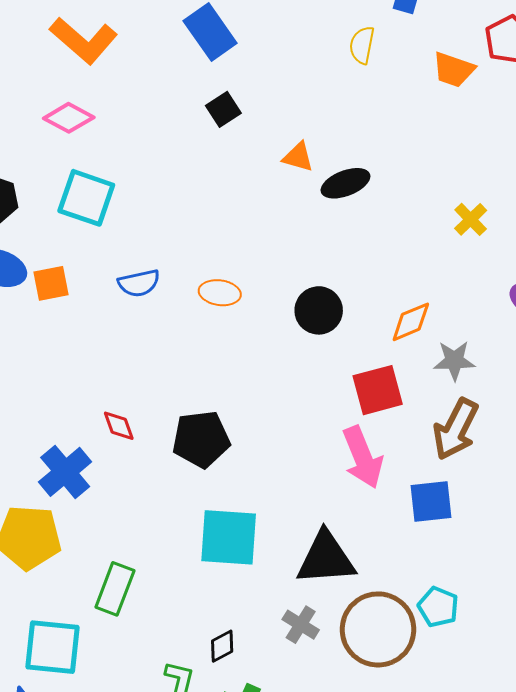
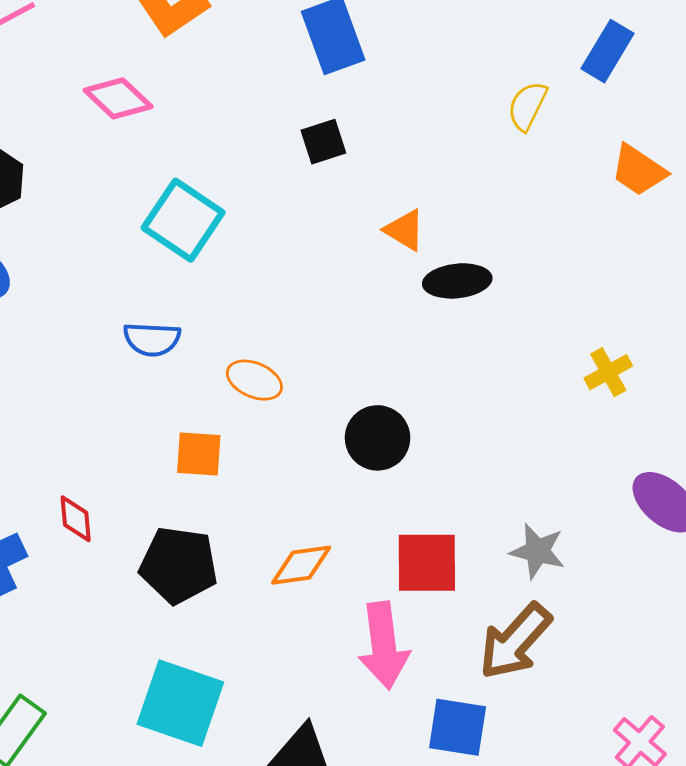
cyan square: (86, 198) -> (183, 220), moved
orange square: (51, 283) -> (199, 454), moved
orange diamond: (411, 322) -> (301, 565), moved

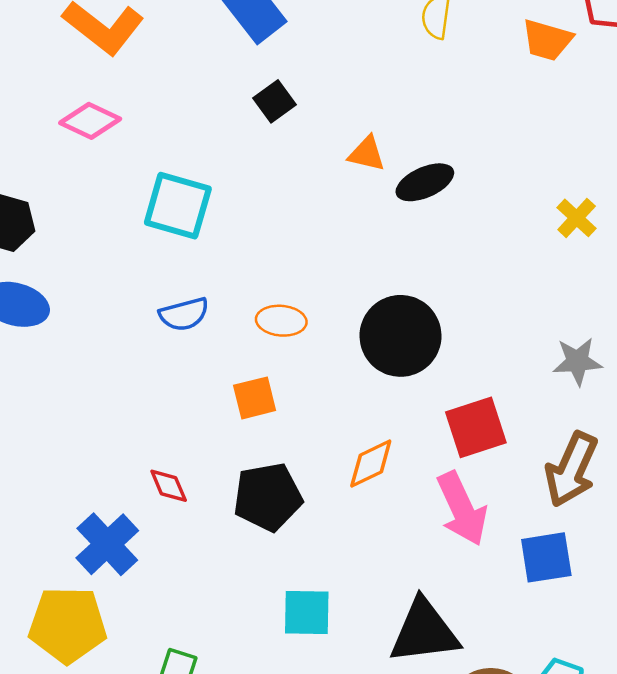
black circle: (378, 438) -> (400, 336), size x1.4
gray star: (538, 551) -> (577, 361), moved
cyan square: (180, 703) -> (307, 612), size x0.7

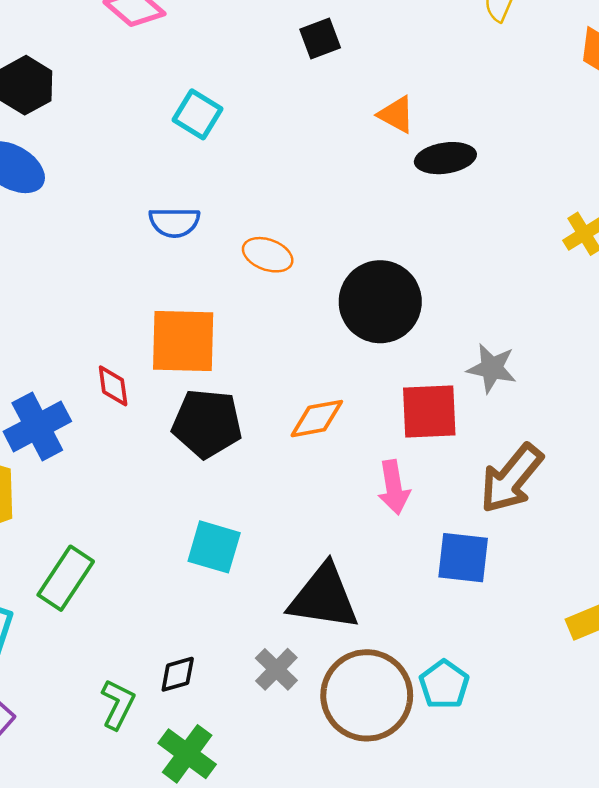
cyan square: (178, 206) -> (198, 114), size x0.7
gray star: (577, 361) -> (492, 368), moved
orange square: (255, 398) -> (183, 341), moved, size x1.6
pink arrow: (462, 509) -> (394, 487), size x0.7

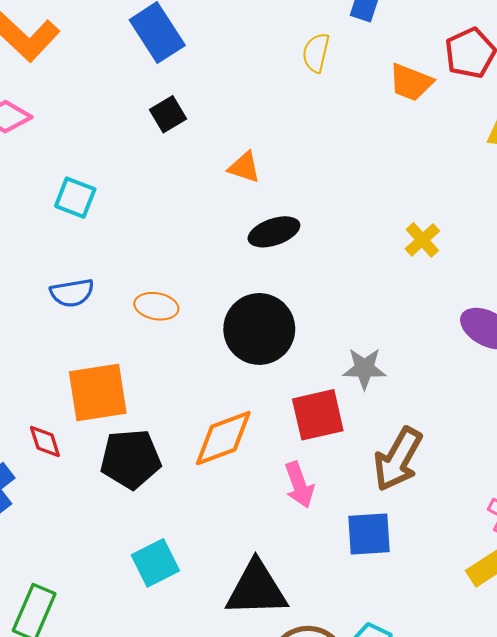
black ellipse: (445, 158) -> (274, 232), moved
orange diamond: (317, 419) -> (223, 438), size x1.4
cyan square: (214, 547) -> (155, 563), turned -33

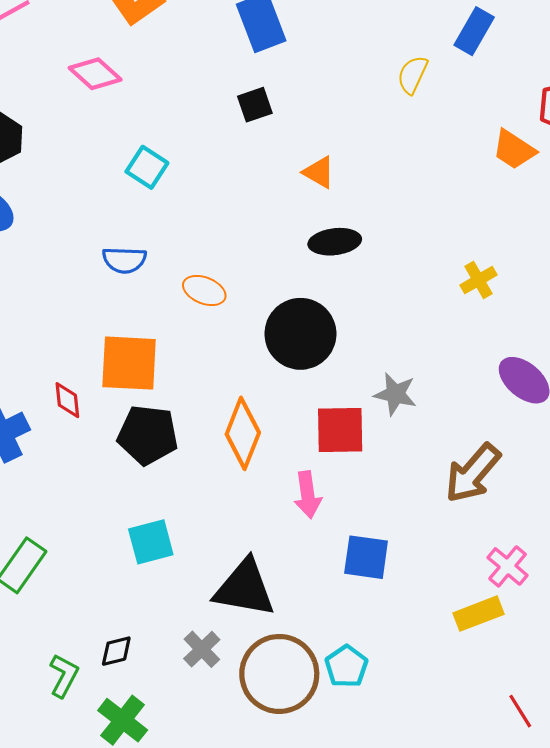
orange trapezoid: (411, 82) -> (514, 150), moved
orange diamond: (223, 438) -> (243, 433), turned -60
brown arrow: (398, 459) -> (473, 473), moved

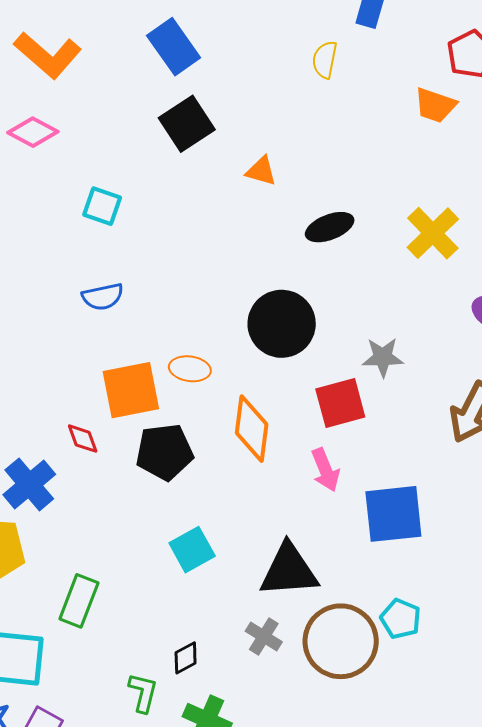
black square: (255, 105) -> (187, 124), size x1.6
black ellipse: (335, 242) -> (330, 227), moved
yellow cross: (479, 280) -> (433, 233), size x1.6
orange ellipse: (204, 290) -> (190, 369), moved
blue square: (366, 557) -> (393, 514), size x1.4

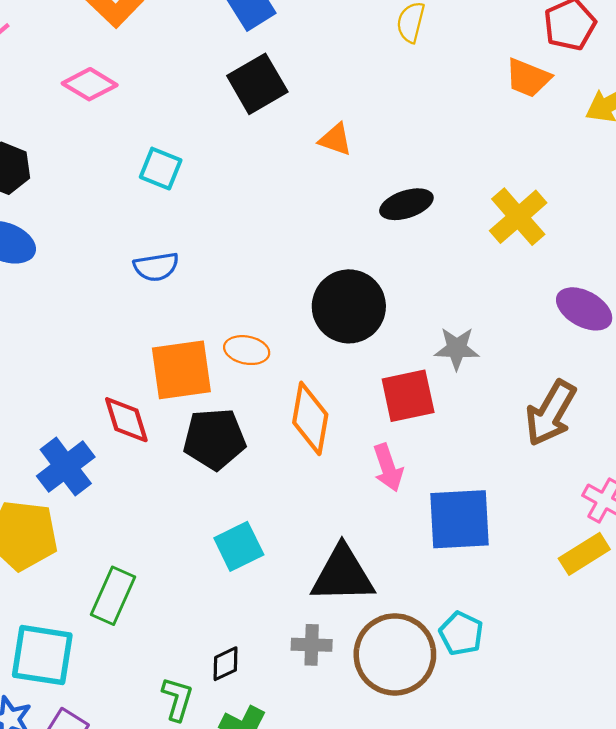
red diamond: (83, 439) -> (126, 420), size x1.4
gray cross: (264, 636) -> (312, 645), turned -33

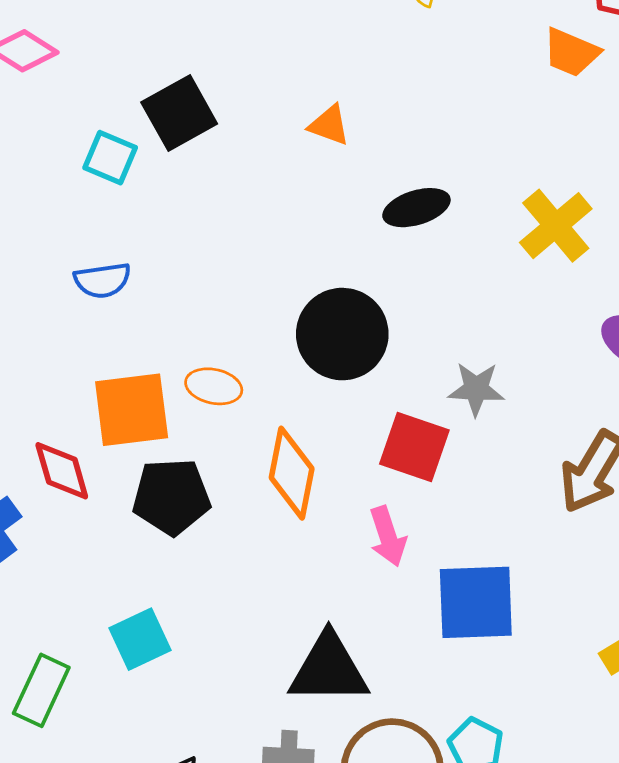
black square: (257, 84) -> (179, 113), moved
red square: (408, 396) -> (414, 447), turned 30
cyan square: (239, 546) -> (140, 639), moved

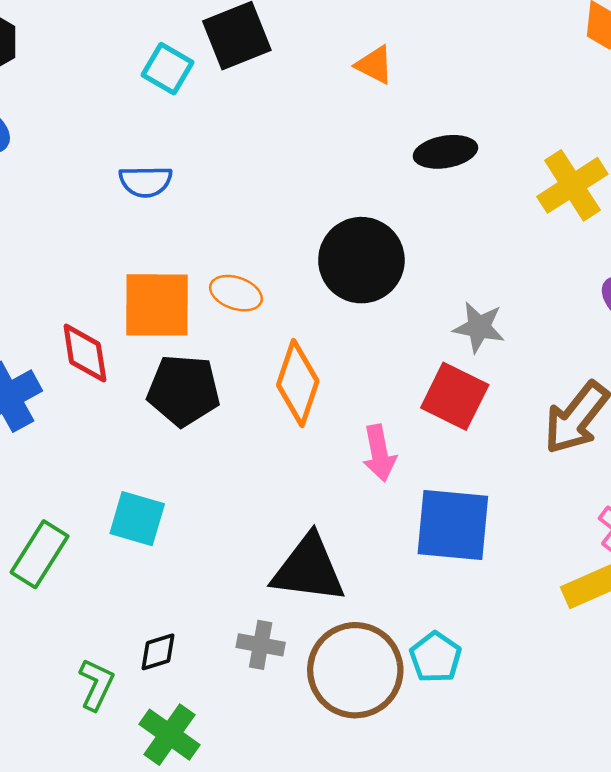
red square: (414, 447) -> (455, 396), moved
cyan square: (140, 639) -> (137, 519), turned 34

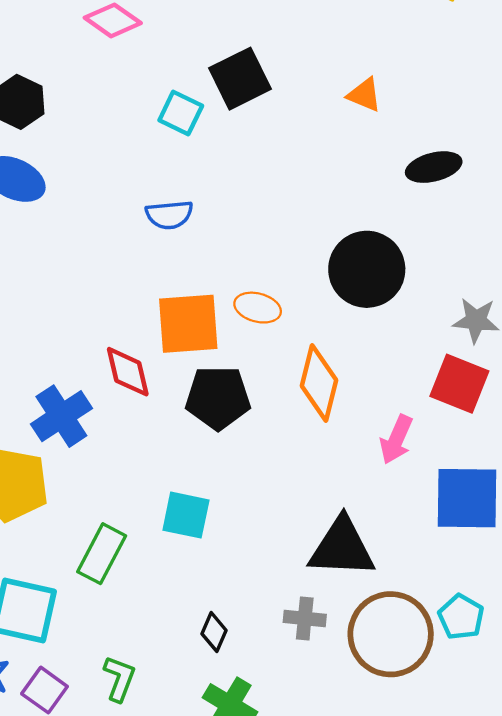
pink arrow: (379, 453) -> (396, 440), turned 39
black diamond: (158, 652) -> (214, 632), turned -45
green L-shape: (96, 684) -> (119, 678), moved

